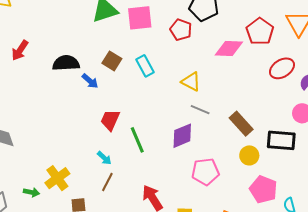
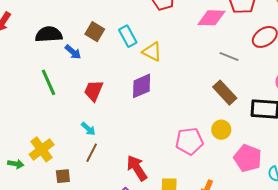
yellow triangle: (191, 82) -> (152, 52), moved
gray line: (200, 110) -> (229, 57), moved
purple diamond: (182, 136) -> (142, 86), moved
green line: (137, 140) -> (48, 82), moved
yellow circle: (249, 155) -> (221, 130), moved

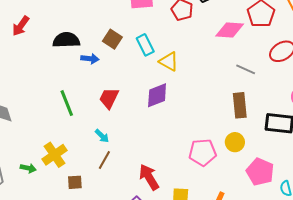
blue arrow: (73, 52) -> (90, 59), turned -36
green line: (48, 82) -> (67, 103), moved
brown rectangle: (225, 93) -> (240, 105), turned 35

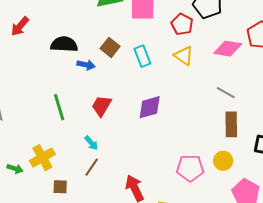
yellow triangle: (169, 62) -> (184, 56), moved
gray line: (246, 69) -> (226, 93), moved

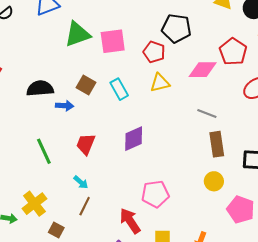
yellow triangle: (184, 56) -> (160, 83), turned -40
pink pentagon: (190, 168) -> (155, 194), moved
brown square: (60, 187) -> (56, 230), turned 35

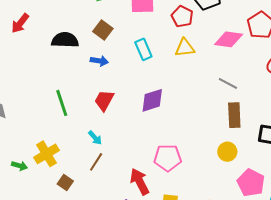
brown square: (86, 85) -> (103, 30), moved
blue arrow: (65, 106) -> (99, 61), moved

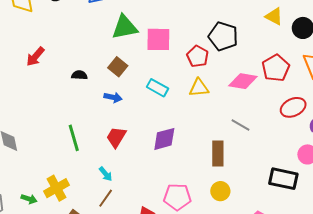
black semicircle: (65, 40) -> (79, 75), size x0.6
cyan rectangle: (143, 49) -> (157, 88), turned -40
brown rectangle: (234, 115) -> (218, 154), moved
yellow circle: (227, 152) -> (220, 191), moved

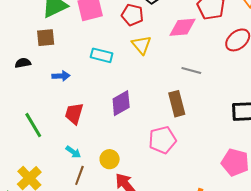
brown square: (118, 67) -> (46, 38), moved, turned -30
yellow triangle: (199, 88) -> (141, 45), turned -50
yellow circle: (220, 191) -> (110, 159), moved
pink pentagon: (177, 197) -> (162, 140), moved

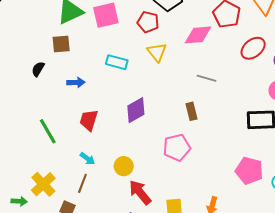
black semicircle: (23, 63) -> (38, 69), turned -49
brown rectangle: (177, 104) -> (191, 111), size x0.7
brown line: (79, 175) -> (82, 183), moved

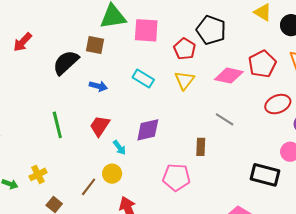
black semicircle: (38, 69) -> (66, 62), size x1.8
cyan arrow: (87, 159) -> (119, 147), moved
yellow circle: (124, 166) -> (112, 174), moved
brown line: (82, 183) -> (89, 187), moved
yellow cross: (43, 184) -> (38, 174), size x0.7

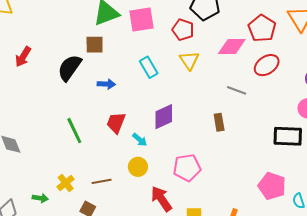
cyan rectangle: (143, 78) -> (149, 67), turned 40
red ellipse: (278, 104) -> (267, 65), moved
pink pentagon: (176, 177) -> (187, 168), moved
brown line: (89, 187) -> (102, 181), moved, turned 54

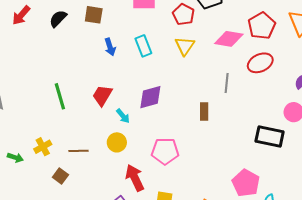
black semicircle: (70, 68) -> (58, 19), moved, size x0.7
blue arrow: (106, 84) -> (110, 47), moved, turned 60
gray line: (237, 90) -> (227, 83), turned 66

